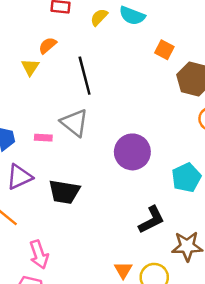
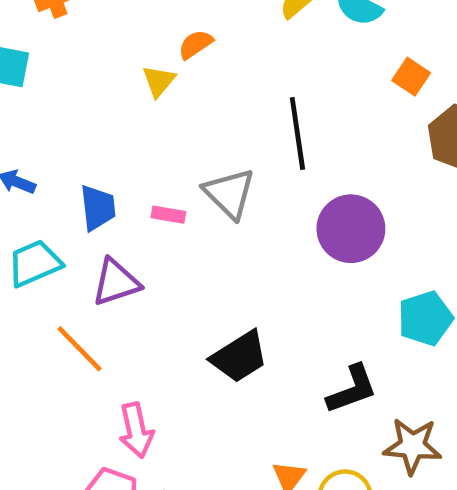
black line: (85, 76) -> (297, 134), moved
purple circle: (132, 152) -> (351, 229), moved
black trapezoid: (64, 192) -> (239, 357), moved, turned -48

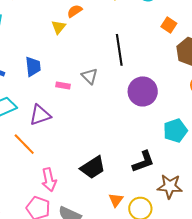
gray triangle: (229, 193) -> (90, 76), size x0.7
blue trapezoid: (98, 208) -> (33, 67), moved
black trapezoid: (239, 357) -> (93, 168), moved

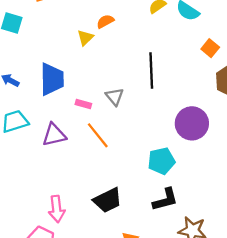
blue trapezoid: (33, 67) -> (52, 79), size x1.4
purple circle: (143, 91) -> (192, 123), moved
cyan pentagon: (175, 131) -> (161, 161), moved
orange line: (24, 144) -> (98, 135), moved

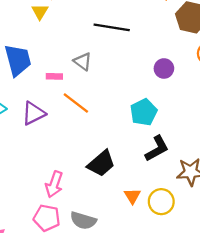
black line: (151, 71) -> (112, 27), turned -64
purple circle: (192, 123) -> (164, 68), size x0.6
pink arrow: (57, 209) -> (54, 184), turned 40

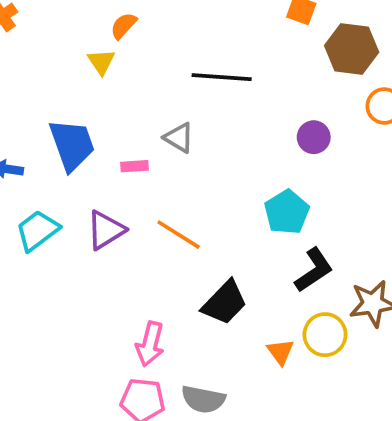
orange line: (76, 103) -> (179, 235), moved
yellow circle: (161, 202) -> (325, 335), moved

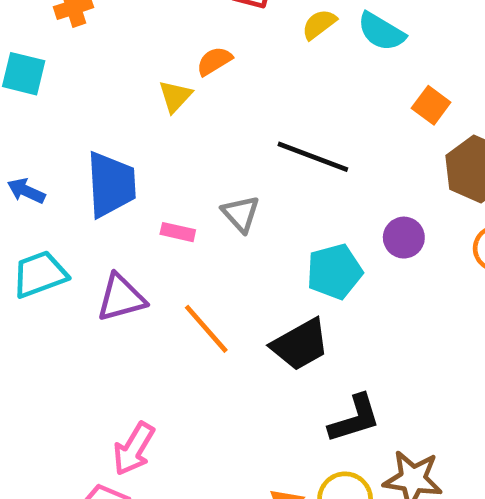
purple circle: (314, 137) -> (404, 238), moved
cyan pentagon: (287, 212) -> (334, 271), moved
black trapezoid: (225, 303) -> (300, 345), moved

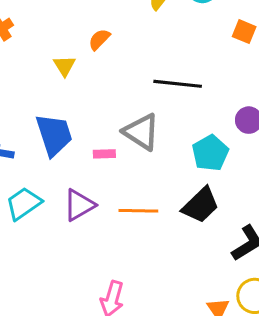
yellow triangle: (175, 96) -> (64, 66), moved
gray triangle: (241, 214) -> (141, 132), size x1.5
orange line: (206, 329) -> (138, 211), turned -33

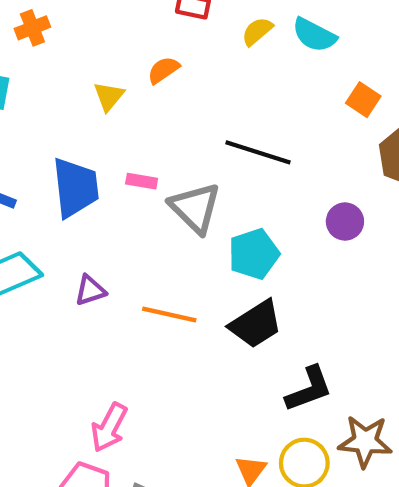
cyan pentagon: (210, 153) -> (254, 254), moved
pink rectangle: (104, 154) -> (142, 181), moved
purple triangle: (79, 205) -> (90, 290), size x0.7

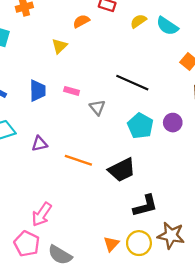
orange semicircle: (163, 70) -> (81, 21), moved
blue trapezoid: (75, 188) -> (38, 91), size x0.7
gray triangle: (195, 208) -> (97, 107), size x0.6
cyan pentagon: (254, 254) -> (140, 126), moved, turned -30

